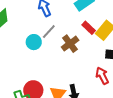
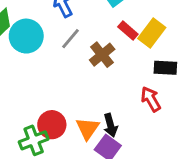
cyan circle: (34, 42) -> (26, 36), moved, size x1.5

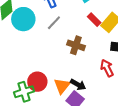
brown cross: (102, 55) -> (76, 45), moved, turned -36
black arrow: (111, 125) -> (78, 85), turned -49

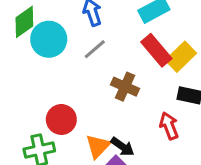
red rectangle: (94, 20) -> (156, 50), size x1.5
red circle: (37, 82) -> (61, 119), moved

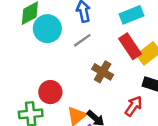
red arrow: (169, 126) -> (133, 106), turned 50

